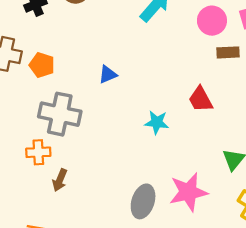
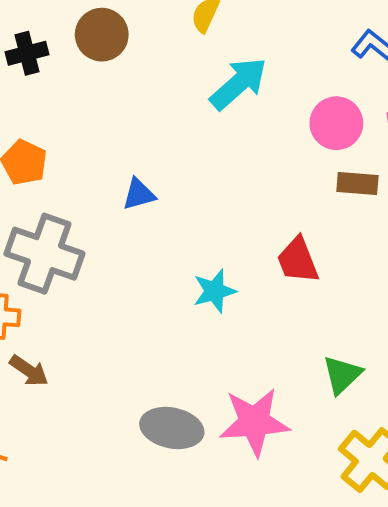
cyan star: (157, 122) -> (215, 291), turned -30
brown arrow: (60, 180) -> (29, 371), turned -85
gray ellipse: (143, 201) -> (172, 428), turned 76

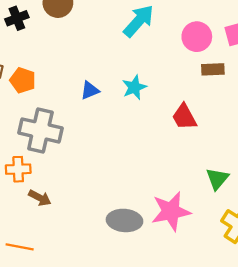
cyan star: (215, 291) -> (134, 87), moved

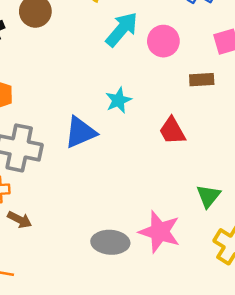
pink circle: (197, 37) -> (163, 41), moved
blue triangle: (90, 90) -> (80, 132), moved, size x1.6
pink star: (171, 211) -> (160, 232), turned 30

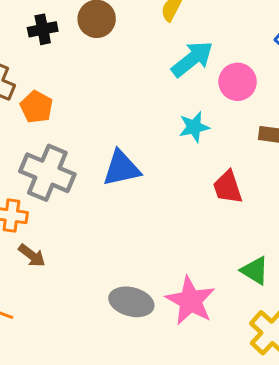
cyan star: (118, 100) -> (194, 127), moved
green triangle: (208, 196) -> (255, 270), turned -48

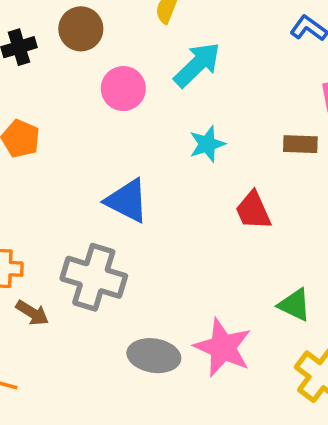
pink circle: (238, 82) -> (123, 89), moved
blue triangle: (121, 168) -> (127, 201), turned 45
gray cross: (47, 173) -> (94, 277), moved

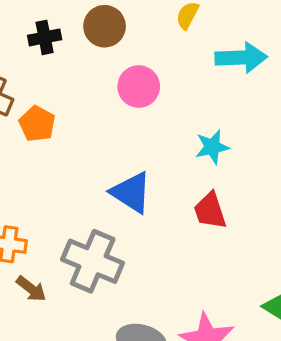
cyan arrow: (197, 65) -> (241, 58), moved, turned 36
red trapezoid: (253, 211) -> (210, 211), moved

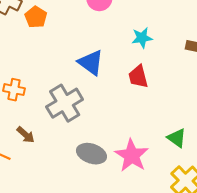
gray cross: (93, 261) -> (65, 103), turned 33
brown arrow: (31, 289) -> (26, 135), moved

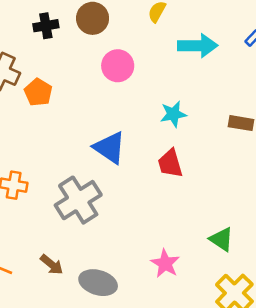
brown arrow: (26, 135) -> (52, 265), moved
gray ellipse: (91, 154) -> (98, 283), moved
pink star: (132, 156) -> (165, 263), size x0.7

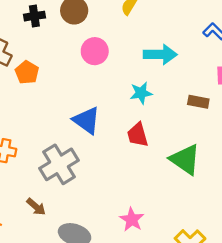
cyan arrow: (198, 46) -> (160, 54), moved
green triangle: (221, 239) -> (185, 160), moved, size x1.5
brown arrow: (52, 265) -> (36, 207), moved

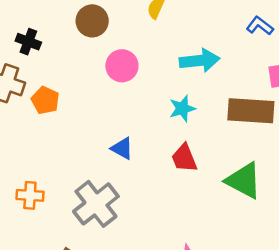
black cross: (34, 16) -> (28, 42), moved, turned 36
brown rectangle: (198, 102) -> (251, 111), size x1.8
blue triangle: (87, 120) -> (122, 148), size x0.7

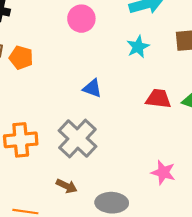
red trapezoid: (184, 158) -> (158, 99), moved, turned 128
orange cross: (30, 195) -> (21, 140), size x1.4

